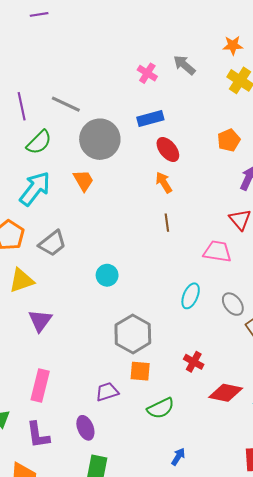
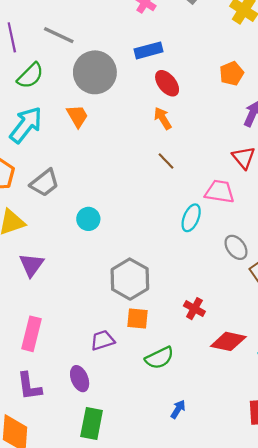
brown line: (167, 223) -> (166, 161), turned -36
cyan circle: (107, 275) -> (88, 219), moved
cyan ellipse: (191, 296) -> (191, 218), moved

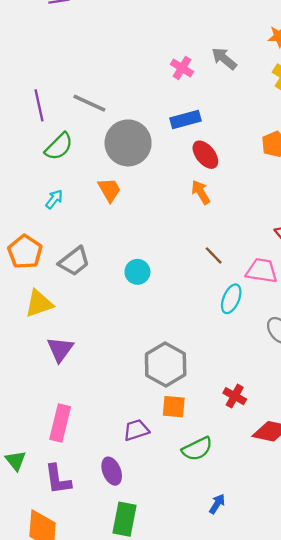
cyan arrow: (26, 125) -> (54, 199), size x0.5
brown line: (166, 161) -> (214, 255), moved
cyan circle: (88, 219) -> (137, 272), moved

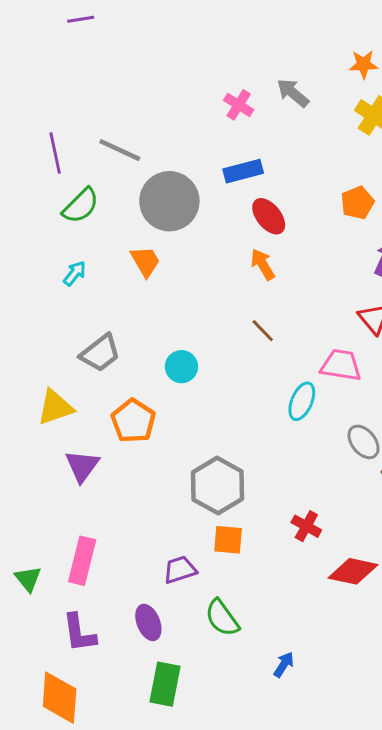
orange pentagon: (25, 252) -> (133, 421), moved
brown line: (214, 255) -> (263, 331), moved
green semicircle: (197, 449) -> (222, 618), moved, turned 80
green triangle: (16, 461) -> (28, 579), moved

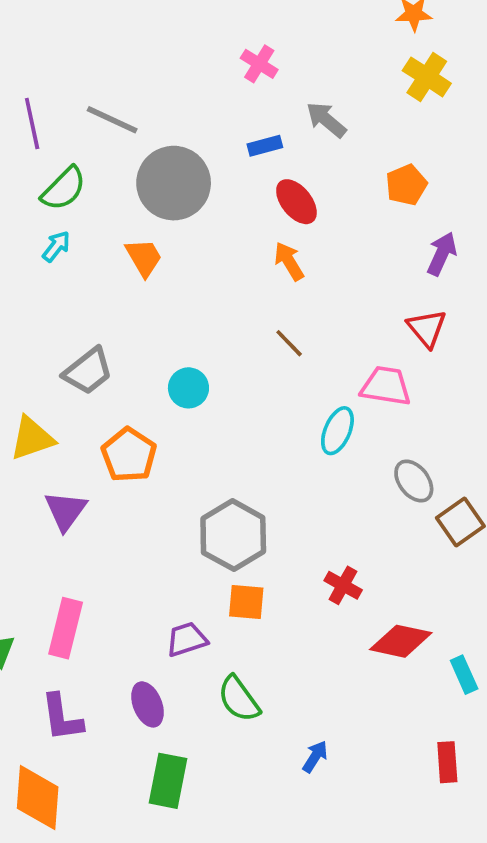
gray arrow: (293, 93) -> (326, 120), moved
blue rectangle: (243, 171) -> (265, 146), size x0.7
cyan arrow: (75, 273) -> (56, 246), moved

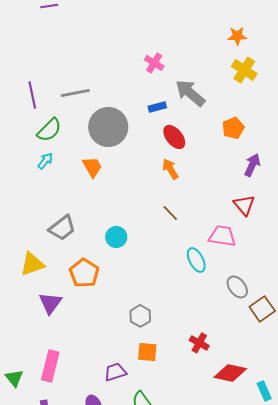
gray line: (112, 120) -> (75, 93), turned -36
gray arrow: (326, 120) -> (190, 93), size x1.4
cyan ellipse: (337, 431) -> (196, 260), turned -50
gray hexagon: (233, 535) -> (140, 316), size x0.6

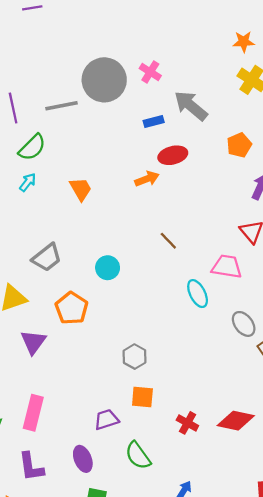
gray circle: (108, 127) -> (104, 80), moved
red ellipse: (174, 137) -> (173, 155), turned -65
orange arrow: (170, 169) -> (147, 179), moved, turned 100
red cross: (199, 343) -> (187, 423), moved

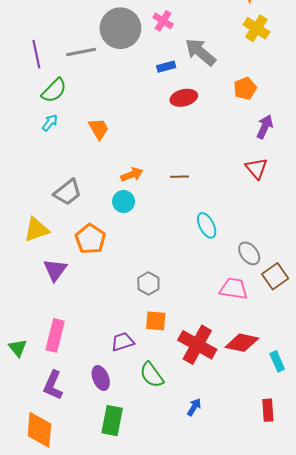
orange arrow: (147, 179) -> (132, 175), moved
brown line: (168, 241) -> (180, 177), turned -48
pink trapezoid: (227, 267) -> (234, 289), moved
red cross: (187, 423) -> (197, 345), size x1.8
purple L-shape: (31, 467) -> (53, 385), turned 32

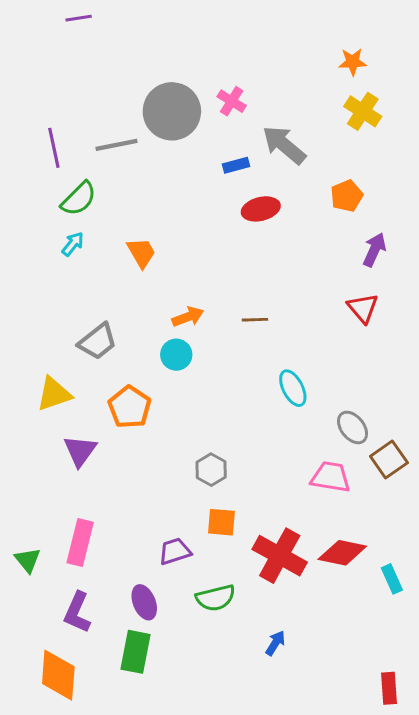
green semicircle: (152, 375) -> (216, 598), turned -68
red rectangle: (268, 410) -> (389, 688), moved
green rectangle: (112, 421) -> (135, 652), moved

